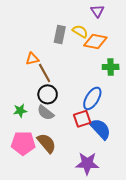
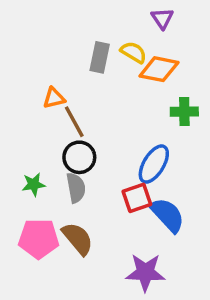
gray semicircle: (46, 113) -> (76, 188), turned -138

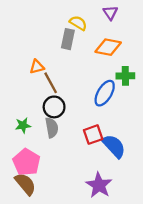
yellow semicircle: (134, 52) -> (78, 23), moved
blue ellipse: (154, 164) -> (105, 93), moved
pink pentagon: (39, 239) -> (26, 162), turned 30
brown semicircle: (78, 239) -> (25, 184), moved
purple star: (145, 272) -> (99, 185), turned 30

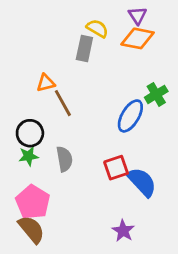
orange diamond: (108, 47) -> (138, 38), moved
green cross: (125, 76) -> (156, 94), turned -30
black circle: (54, 107) -> (30, 133), moved
purple star: (99, 185) -> (123, 231), size x0.7

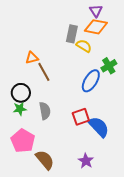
yellow semicircle: (97, 28) -> (84, 46), moved
gray rectangle: (84, 49) -> (72, 34), moved
brown semicircle: (31, 229) -> (45, 160), moved

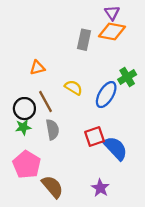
yellow semicircle: (84, 46) -> (73, 88), moved
brown line: (44, 72) -> (45, 102), moved

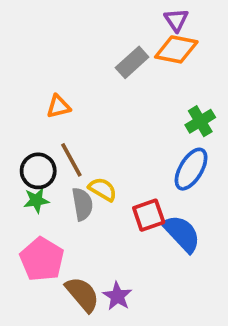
gray rectangle: (84, 40) -> (132, 62), turned 36
yellow semicircle: (73, 88) -> (103, 189), moved
blue ellipse: (106, 95) -> (191, 169), moved
purple star: (100, 188) -> (117, 296), moved

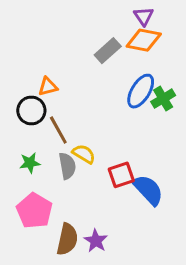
blue ellipse: (191, 169) -> (141, 91), moved
black circle: (38, 171) -> (31, 110), moved
brown semicircle: (82, 294) -> (67, 239), turned 52

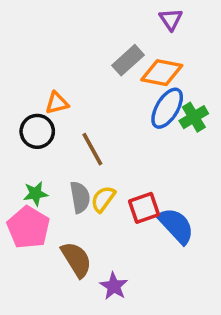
orange diamond: (144, 40) -> (162, 73), moved
brown line: (58, 130) -> (92, 149), moved
yellow semicircle: (84, 154) -> (103, 199), moved, turned -85
pink pentagon: (34, 211) -> (28, 227), moved
brown semicircle: (67, 239) -> (76, 259), moved, turned -44

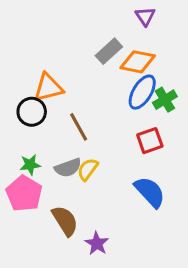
orange triangle: (57, 103) -> (48, 88), size x1.5
gray semicircle: (80, 197) -> (68, 168), turned 80
red square: (144, 208) -> (150, 141), moved

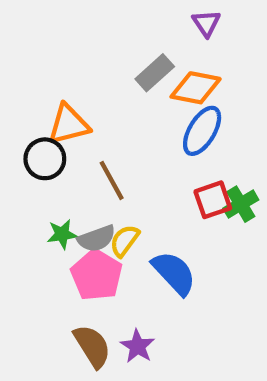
green cross: (165, 100) -> (241, 204), moved
green star: (30, 165) -> (62, 234), moved
blue semicircle: (150, 192) -> (174, 273), moved
pink pentagon: (24, 194) -> (97, 275), moved
brown semicircle: (65, 221) -> (92, 346), moved

